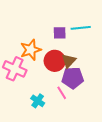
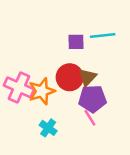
orange star: (31, 50) -> (42, 91), moved
pink line: (62, 93) -> (90, 118), moved

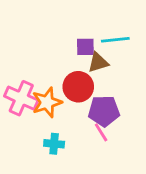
brown triangle: (87, 77) -> (98, 63), moved, turned 30
cyan cross: (48, 128) -> (54, 144), turned -30

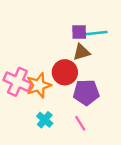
purple square: (85, 47) -> (79, 32), moved
pink line: (101, 132) -> (80, 123), moved
cyan cross: (54, 144) -> (45, 120), turned 35

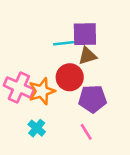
purple square: (79, 32) -> (85, 34), size x1.5
cyan line: (96, 33) -> (66, 43), moved
cyan cross: (45, 120) -> (37, 128), moved

